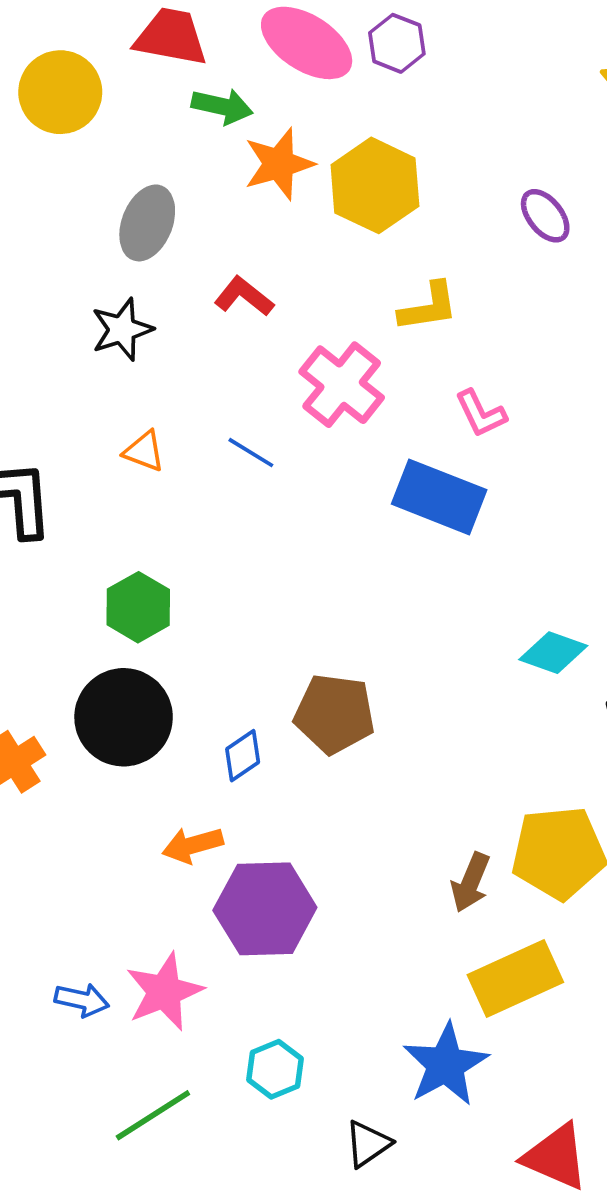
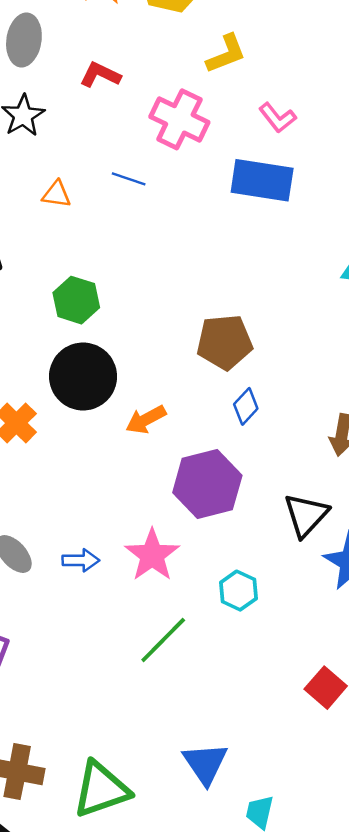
blue diamond: (243, 756) -> (246, 406), moved
orange arrow: (193, 845) -> (146, 420), moved
blue arrow: (82, 1000) -> (81, 560), moved
black triangle: (368, 1144) -> (306, 515), moved, size x1.4

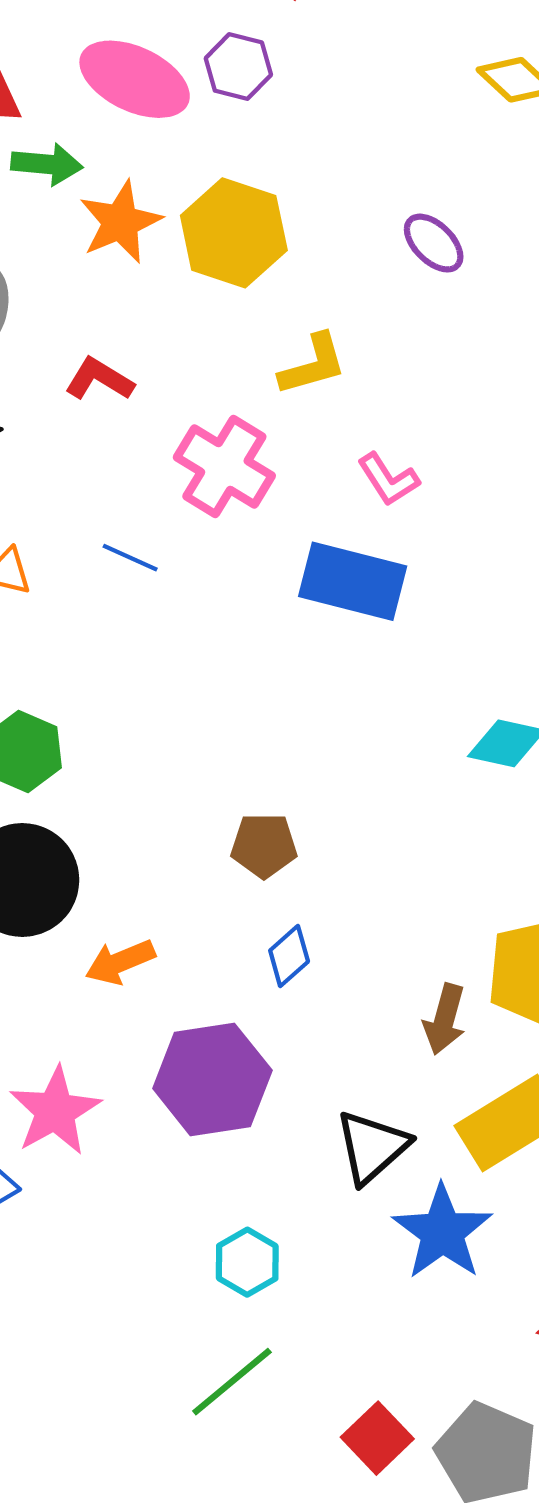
brown pentagon: (225, 342) -> (264, 845), size x0.7
pink star: (152, 555) -> (55, 1111), moved
green line: (163, 640) -> (232, 1382), moved

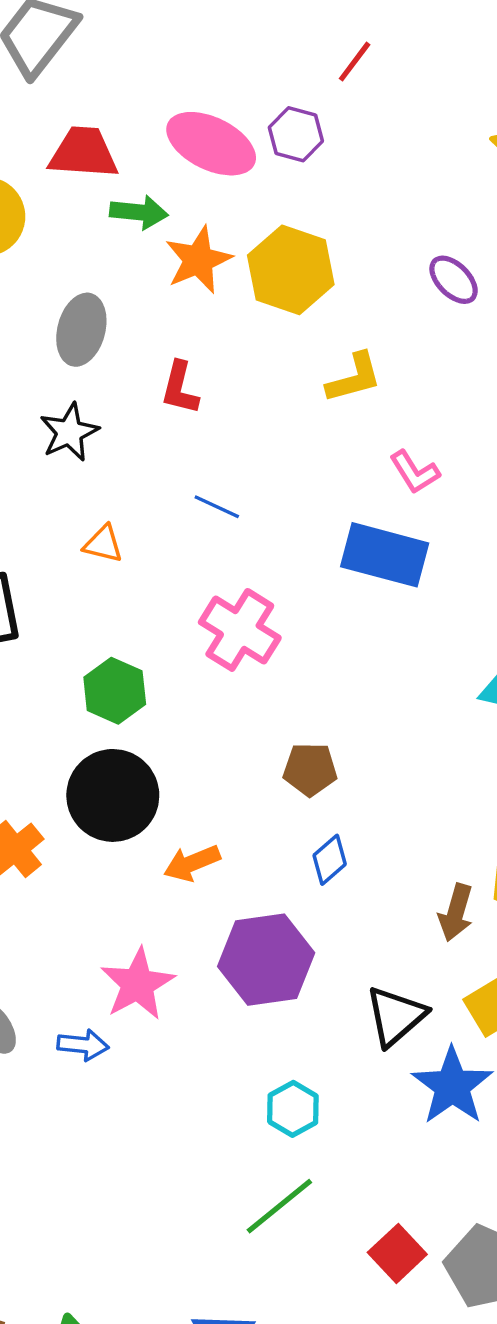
red L-shape: (99, 379) -> (180, 388), turned -108
pink cross: (224, 466) -> (240, 630), moved
blue line: (130, 558) -> (217, 507), moved

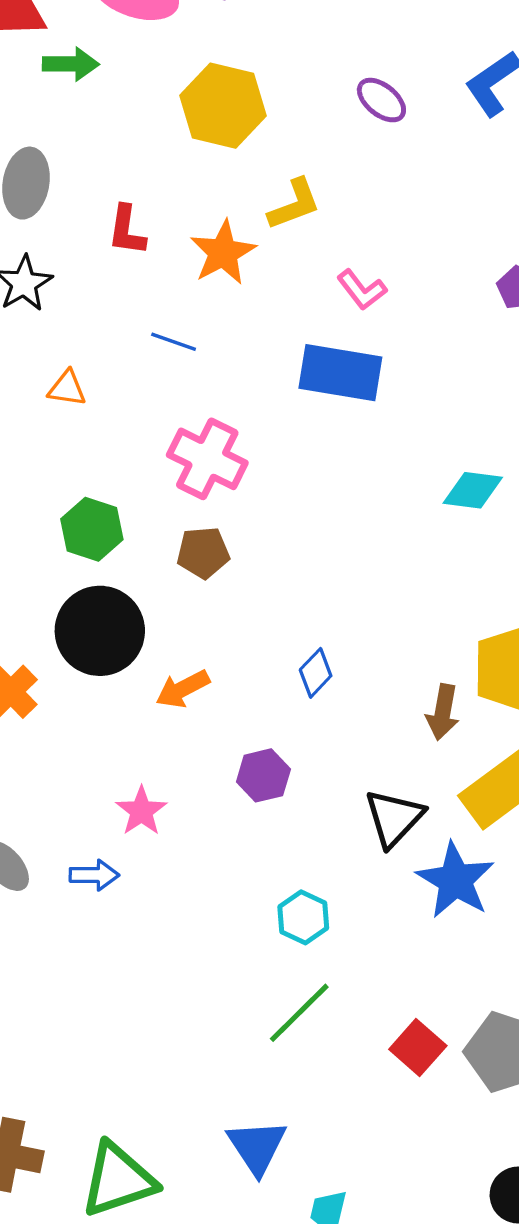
orange star: (198, 260) -> (223, 253), moved
brown pentagon: (310, 769) -> (203, 553), moved
purple hexagon: (266, 960) -> (263, 775), size x0.6
pink star: (138, 984) -> (141, 811), size x0.7

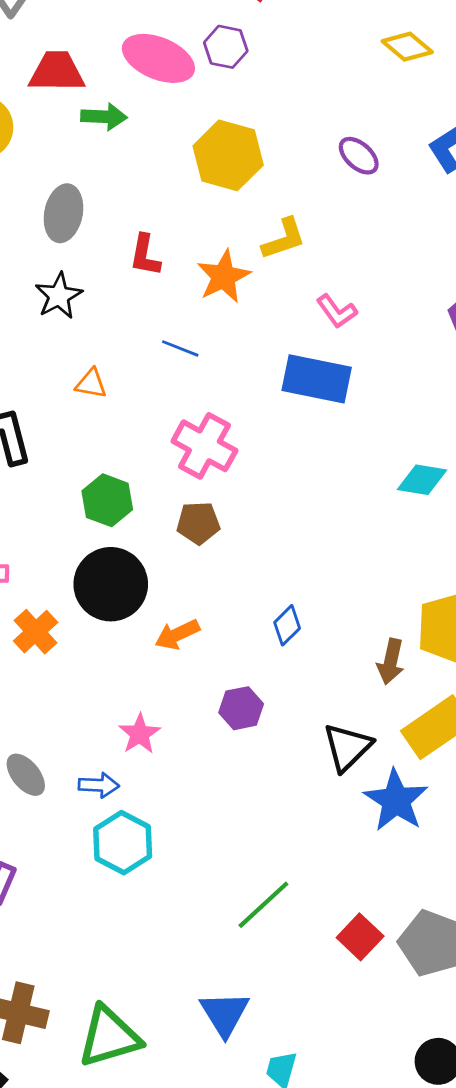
cyan hexagon: (303, 917) -> (123, 843), moved, size x1.4

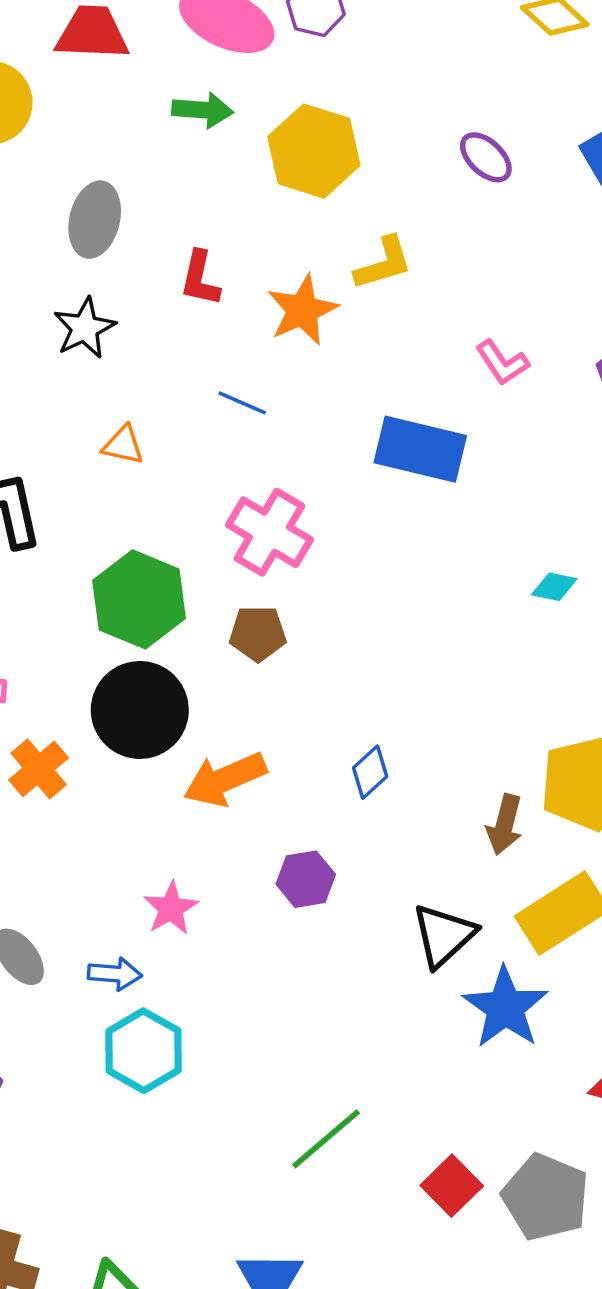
green arrow: (104, 117) -> (203, 110), moved
pink L-shape: (337, 311) -> (502, 363), moved
cyan diamond: (422, 480) -> (554, 587), size x0.7
green hexagon: (107, 500) -> (139, 599), size x1.4
orange arrow: (177, 635) -> (225, 779), size x1.4

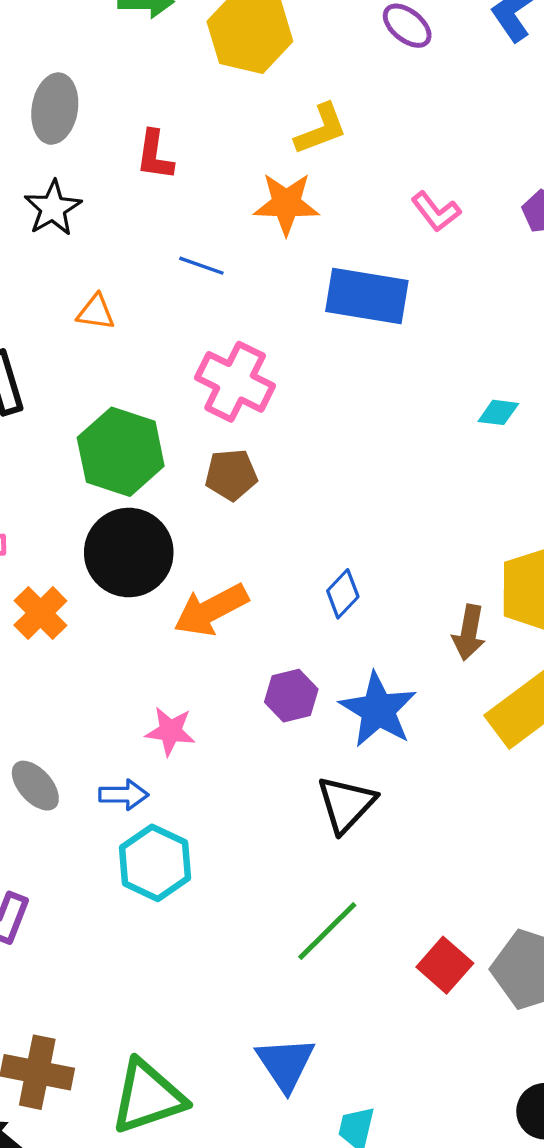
orange star: (302, 310) -> (286, 204), moved, turned 30
pink star: (171, 908) -> (170, 731), turned -30
black triangle: (444, 935) -> (346, 804), moved
blue star: (505, 1008) -> (378, 710), moved

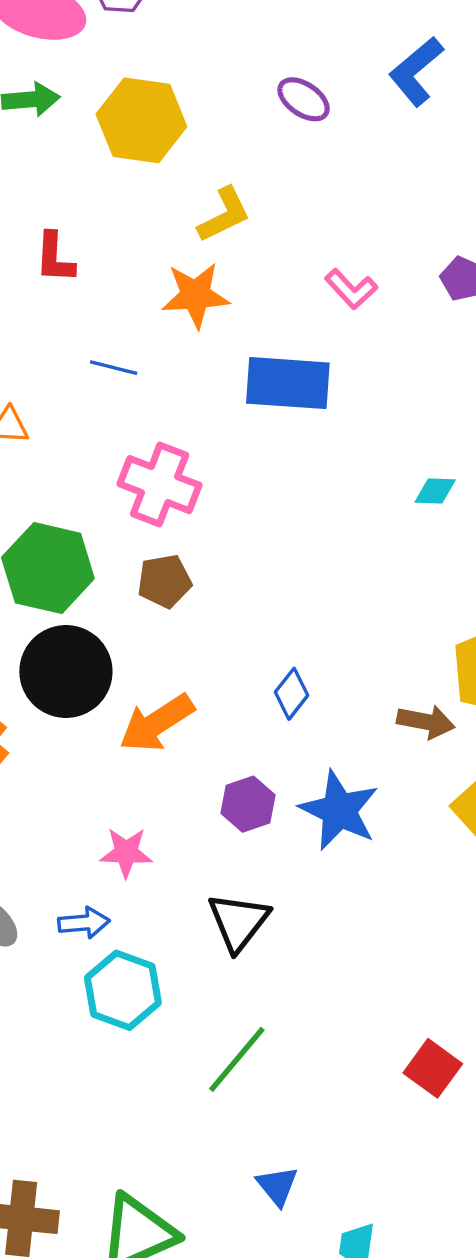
brown arrow: (469, 633) -> (426, 722), turned -84
black triangle: (346, 804) -> (238, 922), moved
green line: (327, 931) -> (237, 1059), moved
blue triangle: (285, 1064) -> (277, 1186), size x0.7

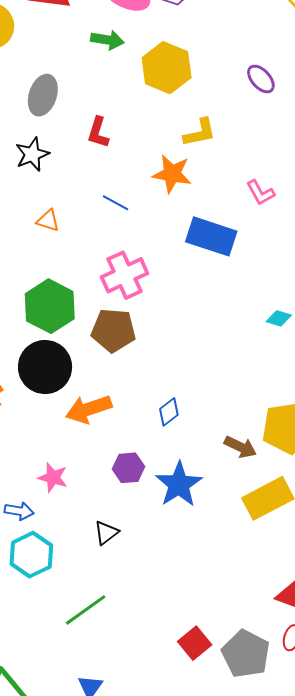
pink cross: (160, 485) -> (125, 275), turned 30
brown pentagon: (164, 581) -> (113, 330), size x1.4
black triangle: (238, 922) -> (106, 533), size x0.7

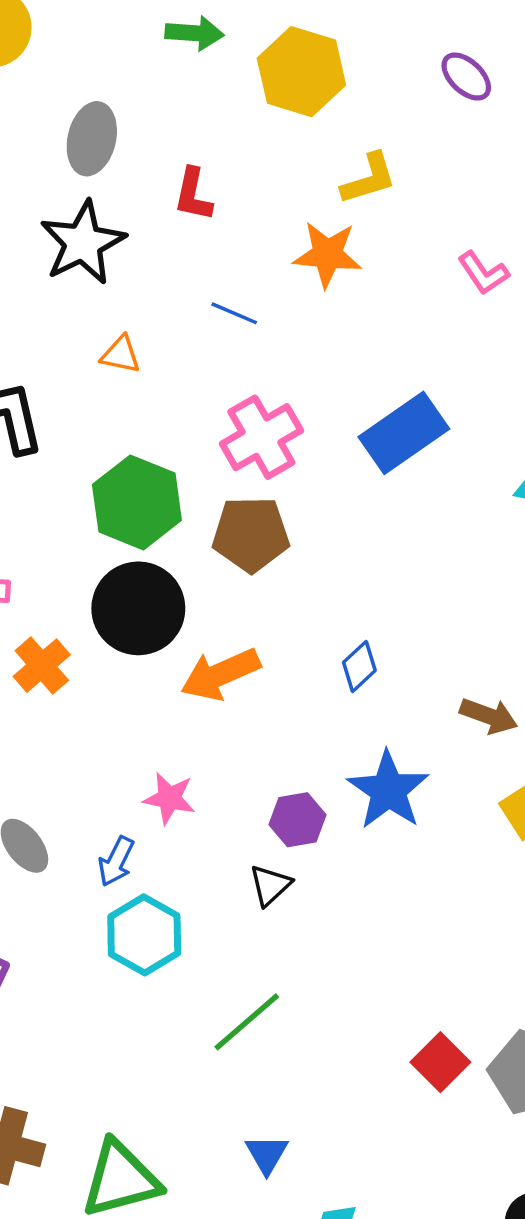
black star: (32, 154) -> (83, 243), size x1.4
blue rectangle: (211, 236) -> (404, 433), moved, turned -48
purple hexagon: (128, 468) -> (297, 820), moved
blue arrow: (19, 511) -> (116, 861), turned 112

